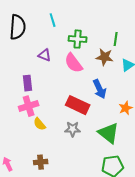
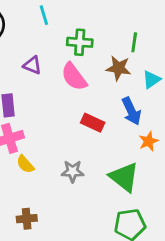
blue arrow: (100, 89) -> (131, 111), moved
red rectangle: (78, 105) -> (93, 123), moved, size x0.7

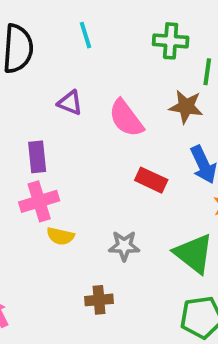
green cross: (80, 42) -> (171, 41), moved
yellow semicircle: (25, 164) -> (60, 236), turned -36
brown cross: (27, 219) -> (99, 300), moved

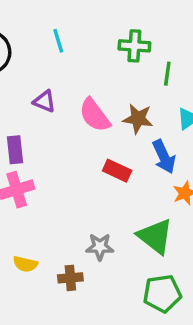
brown star: (186, 107) -> (138, 119), moved
yellow semicircle: (60, 236) -> (25, 264), moved
gray star: (124, 246) -> (100, 247), moved

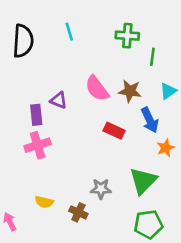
purple triangle: (44, 101) -> (59, 100), moved
green triangle: (155, 236) -> (143, 181), turned 36
brown cross: (70, 278) -> (78, 212), turned 30

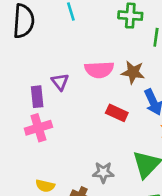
pink semicircle: (97, 88) -> (99, 70), turned -56
purple triangle: (59, 100) -> (60, 82), turned 30

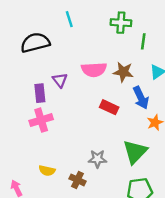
black semicircle: (24, 21) -> (35, 43), moved, turned -108

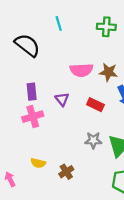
black semicircle: (35, 43) -> (27, 45), turned 52
purple triangle: (60, 80) -> (62, 99), moved
gray star: (97, 159) -> (93, 140), moved
brown cross: (77, 180) -> (66, 172), turned 32

